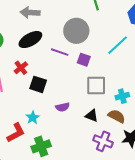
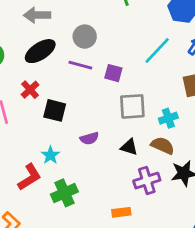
gray circle: (76, 31) -> (85, 37), moved, size x0.7
purple cross: (103, 141) -> (147, 181), turned -36

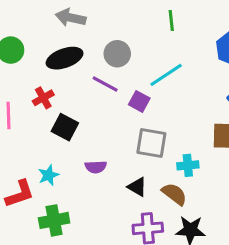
cyan line: (157, 50) -> (166, 75), moved

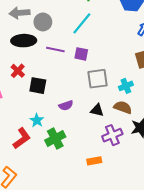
gray circle: (117, 54) -> (43, 22), moved
black ellipse: (65, 58) -> (24, 41), turned 35
cyan line: (166, 75) -> (82, 23), moved
green cross: (54, 220) -> (55, 139), moved

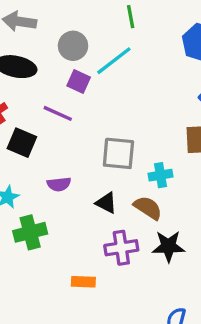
gray circle: (43, 22) -> (73, 46), moved
purple line: (55, 49) -> (58, 113), moved
purple square: (81, 54) -> (79, 81), moved

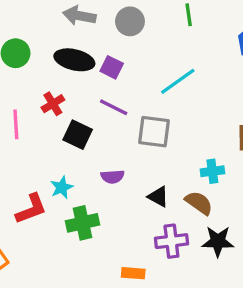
gray circle: (73, 46) -> (130, 21), moved
cyan line: (114, 61) -> (178, 81), moved
purple square: (79, 81) -> (112, 67), moved
gray square: (118, 153) -> (154, 132), moved

